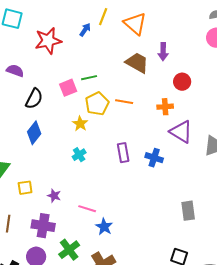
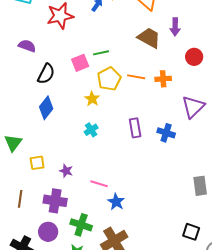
orange cross: (165, 107) -> (163, 79), moved
purple triangle: (181, 132) -> (193, 107), turned 45
green cross: (69, 250) -> (81, 225), turned -35

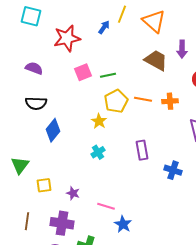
pink square: (80, 63) -> (83, 72), moved
black semicircle: (46, 74) -> (36, 103), moved, turned 65
blue cross: (166, 133) -> (173, 170), moved

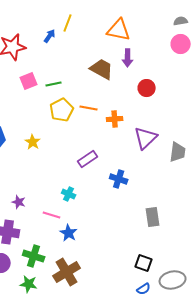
orange triangle: (154, 21) -> (119, 30), moved, turned -30
orange cross: (170, 101) -> (115, 119), moved
yellow star: (99, 121) -> (33, 142), moved
purple rectangle: (142, 150) -> (88, 159), turned 66
cyan cross: (98, 152) -> (69, 194), moved, turned -32

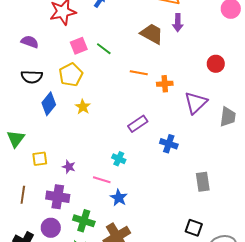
green line: (54, 84) -> (104, 49), turned 49
red circle: (147, 88) -> (216, 64), moved
yellow pentagon: (62, 110) -> (71, 75), moved

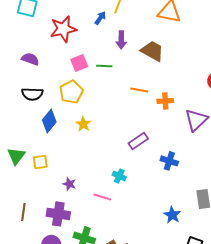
purple arrow: (178, 23) -> (121, 40), moved
green line: (104, 49) -> (104, 66), turned -35
yellow square: (40, 159) -> (40, 162), moved
blue star: (119, 198) -> (172, 215), moved

